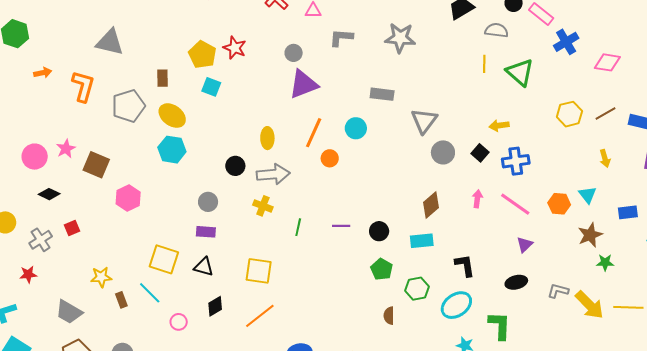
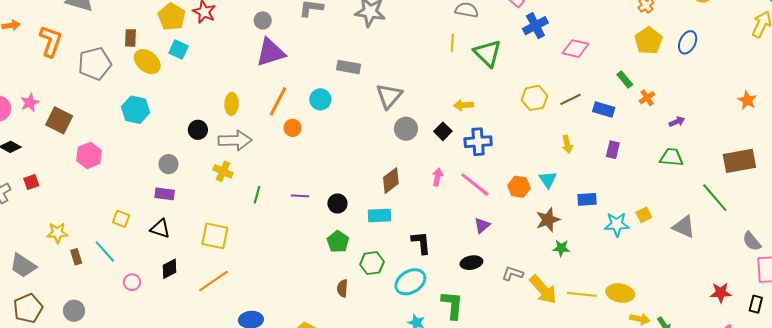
yellow ellipse: (172, 116) -> (147, 62), moved
yellow square: (164, 259) -> (121, 219), size x0.6

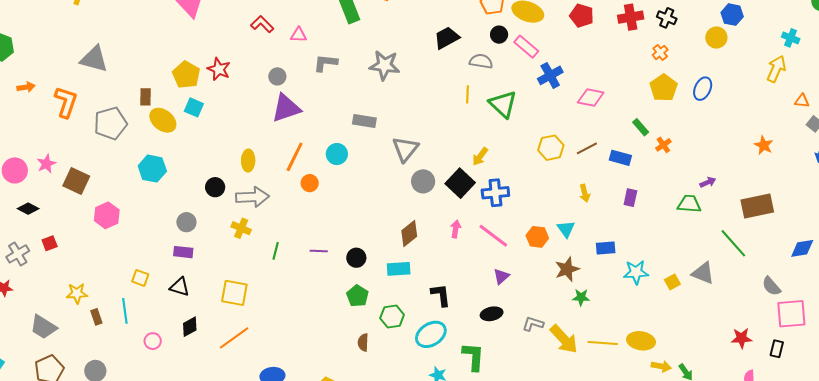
yellow arrow: (463, 105) -> (480, 157), turned -48
purple arrow: (677, 122) -> (708, 182), moved
black square: (443, 131) -> (460, 183), size x1.6
yellow square: (644, 215) -> (672, 282), moved
cyan line: (105, 251) -> (125, 311), turned 35

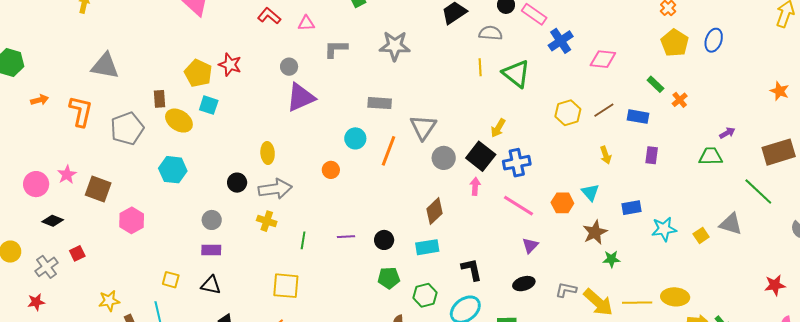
orange line: (295, 157) -> (389, 151), moved
pink arrow: (456, 229) -> (475, 186), moved
yellow square: (234, 293) -> (286, 286), moved
green pentagon: (358, 296) -> (389, 278), turned -30

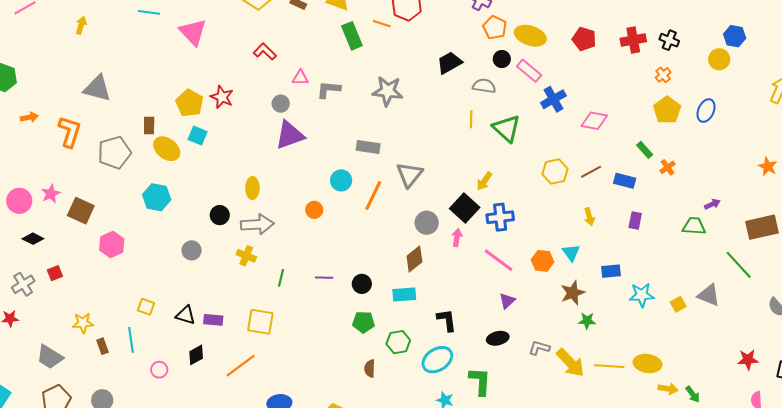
pink triangle: (306, 23) -> (300, 78), moved
gray circle: (444, 158) -> (427, 223), moved
purple rectangle: (211, 250) -> (213, 320), moved

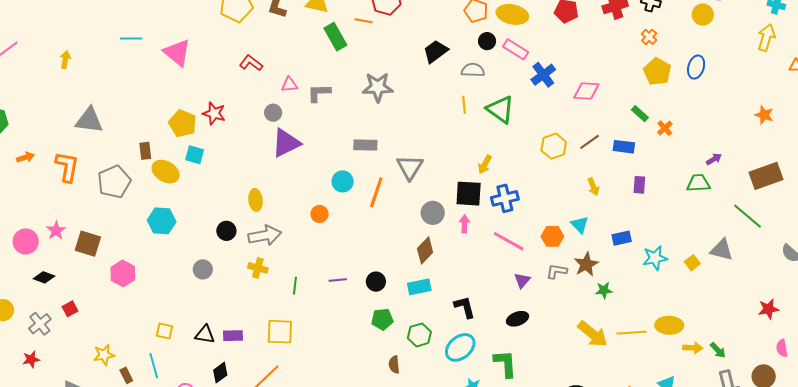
black square: (465, 208) -> (469, 194), turned -32
gray L-shape: (539, 348) -> (557, 271), moved

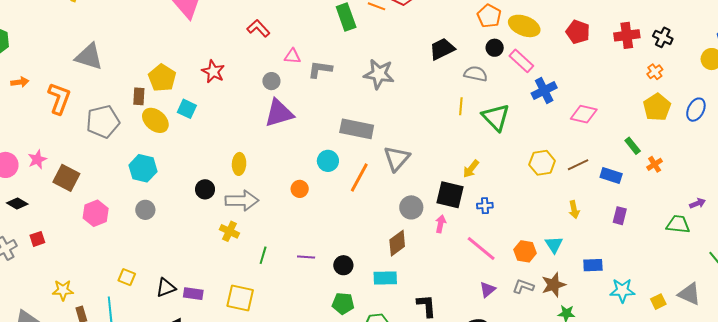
yellow pentagon: (183, 123) -> (162, 78), moved
gray rectangle: (365, 145) -> (357, 129), size x1.4
blue cross: (505, 198) -> (485, 206), size x0.6
gray circle: (203, 269) -> (145, 210), moved
black triangle: (205, 334) -> (166, 288), turned -40

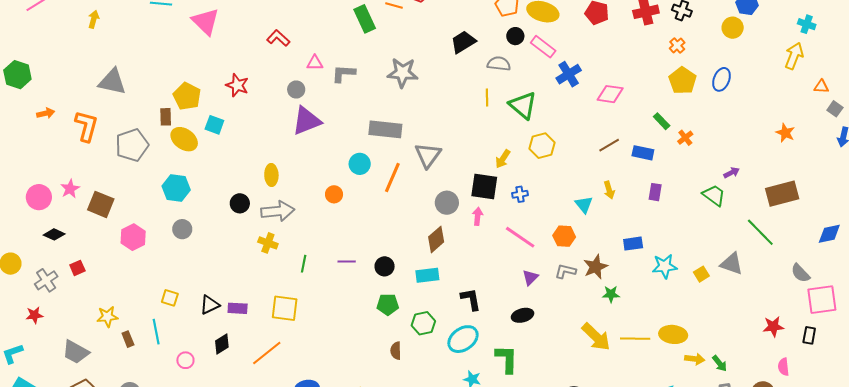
yellow hexagon: (542, 163) -> (542, 146), moved
green trapezoid: (678, 224) -> (714, 195), turned 35
cyan triangle: (554, 245) -> (584, 205), moved

